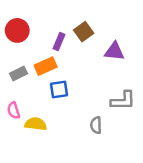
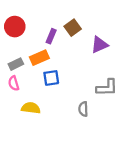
purple triangle: (114, 51) -> (99, 45), turned -30
pink semicircle: (14, 110) -> (14, 83), moved

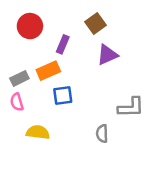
red circle: (15, 27) -> (30, 26), moved
brown square: (73, 28) -> (96, 23), moved
purple triangle: (99, 45) -> (107, 55), moved

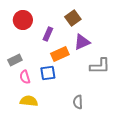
orange rectangle: (48, 71) -> (60, 54), moved
pink semicircle: (17, 102) -> (25, 77), moved
gray L-shape: (131, 107) -> (100, 66), moved

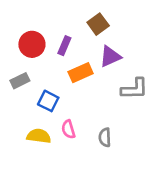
red circle: (23, 20) -> (32, 44), moved
blue square: (48, 73) -> (48, 101), moved, turned 35
pink semicircle: (25, 77) -> (68, 129), moved

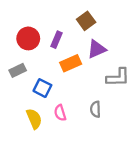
yellow semicircle: (39, 136) -> (34, 119), turned 60
gray semicircle: (105, 137) -> (95, 109), moved

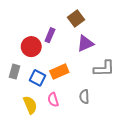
red circle: (28, 38) -> (31, 47), moved
orange rectangle: (71, 63) -> (59, 72), moved
gray rectangle: (18, 70) -> (15, 72), moved, turned -48

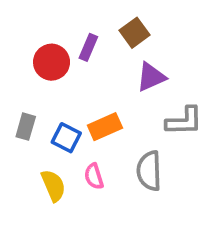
purple rectangle: (50, 35) -> (88, 47), moved
red circle: (31, 47) -> (52, 62), moved
gray semicircle: (84, 97) -> (149, 171), size x1.5

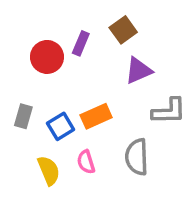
blue square: (66, 138) -> (61, 126), turned 32

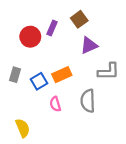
yellow semicircle: (49, 170) -> (23, 128), moved

